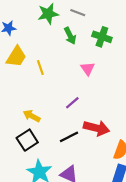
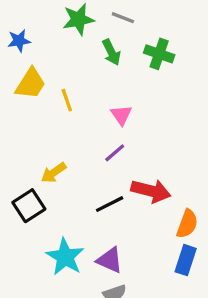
pink triangle: (88, 69) -> (121, 115), moved
yellow arrow: (32, 116) -> (54, 173), turned -63
black square: (27, 140) -> (29, 206), moved

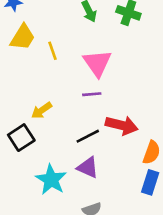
pink triangle: (121, 115) -> (97, 63), size x1.6
purple line: (115, 153) -> (92, 94), turned 36
purple triangle: (110, 260) -> (88, 167), moved

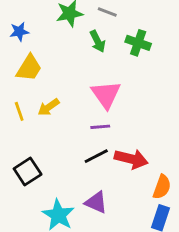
yellow line: (52, 51) -> (19, 111), moved
yellow arrow: (42, 110) -> (49, 107), moved
black line: (88, 136) -> (96, 156), moved

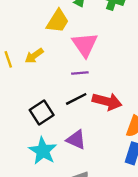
yellow trapezoid: (29, 68) -> (58, 21), moved
black square: (28, 172) -> (42, 113), moved

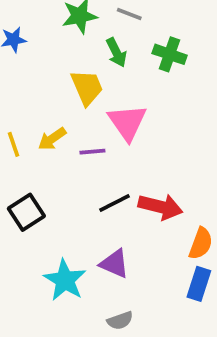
yellow trapezoid: (58, 21) -> (87, 87), turned -55
purple line: (80, 73) -> (92, 152), moved
black square: (42, 113) -> (26, 212), moved

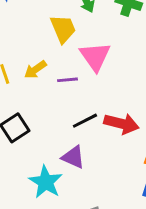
purple triangle: (114, 264) -> (73, 157), moved

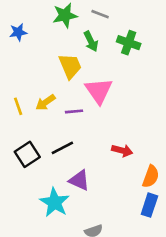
black line: (85, 121) -> (62, 148), moved
red arrow: (121, 124) -> (122, 150), size x0.7

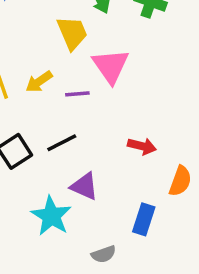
blue rectangle: (149, 205) -> (144, 219), moved

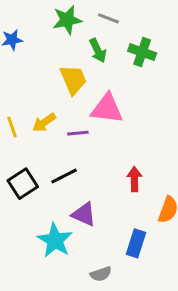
pink triangle: (111, 66) -> (107, 109), turned -48
red arrow: (142, 146) -> (134, 179), turned -105

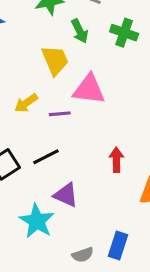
blue rectangle: (136, 243) -> (118, 246), moved

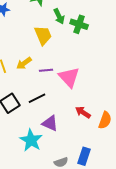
green cross: (124, 33) -> (79, 24), moved
pink triangle: (89, 89) -> (69, 77), moved, turned 40
red arrow: (116, 160) -> (83, 112), moved, turned -56

